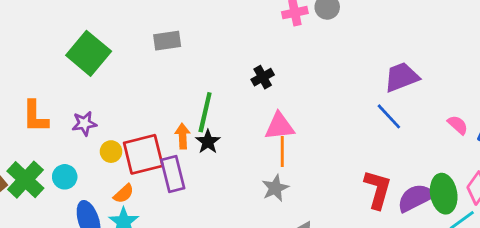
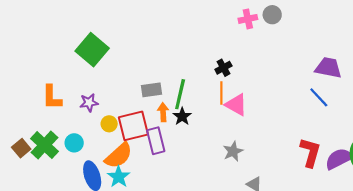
gray rectangle: (167, 41) -> (151, 90), moved
purple trapezoid: (402, 77) -> (328, 68), turned 32
pink triangle: (279, 126) -> (236, 105), turned 35
orange line: (282, 152) -> (221, 93), moved
orange semicircle: (124, 194) -> (119, 156), size x1.8

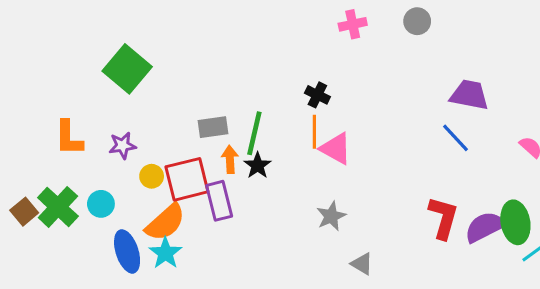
gray circle: (272, 15) -> (417, 21), moved
black cross: (223, 68) -> (317, 95), turned -35

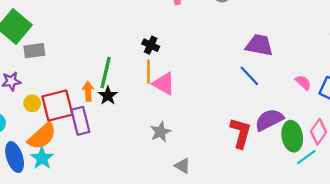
gray rectangle: (213, 127) -> (34, 51), moved
purple semicircle: (485, 227) -> (269, 120), moved

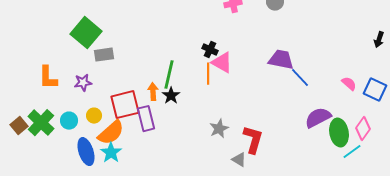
purple trapezoid: (259, 45) -> (281, 60), moved
pink triangle: (164, 84) -> (222, 63), moved
yellow circle: (32, 103) -> (94, 116), moved
red L-shape: (241, 133) -> (253, 140), moved

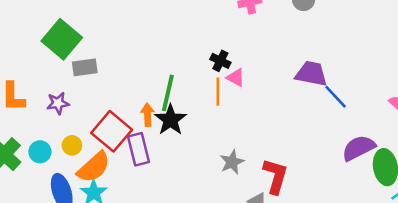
pink triangle: (222, 63) -> (236, 78), size x0.7
black star: (171, 96) -> (170, 120), size x1.4
red square: (125, 105) -> (112, 131), turned -36

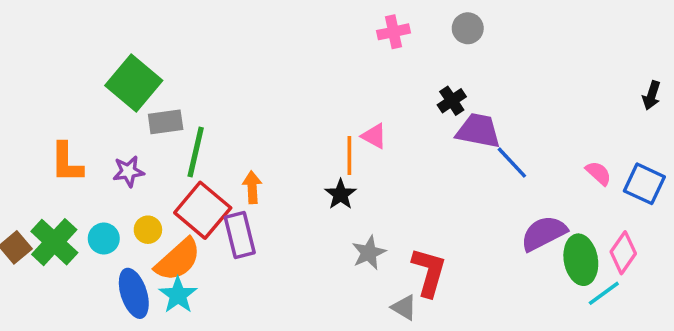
black cross: (220, 61) -> (452, 101), moved, turned 30
green line: (168, 93) -> (196, 152), moved
black star: (170, 120) -> (341, 194), moved, size x0.7

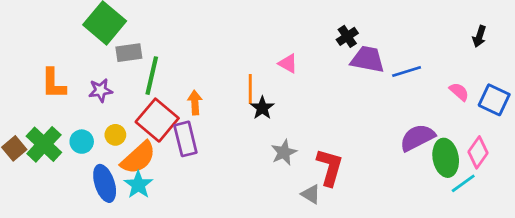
black arrow: (651, 95) -> (479, 36), moved
orange line: (349, 155) -> (250, 89), moved
blue line: (512, 163) -> (407, 71), moved, turned -64

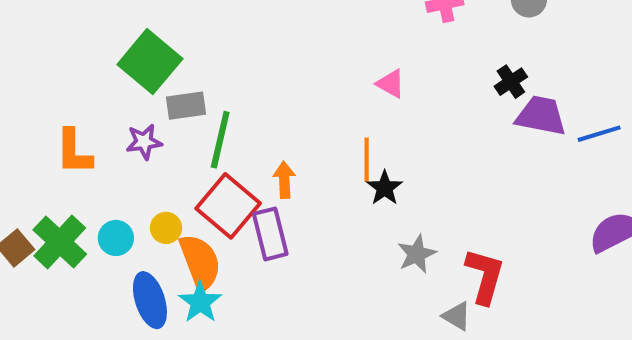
pink triangle: (288, 63) -> (391, 84), moved
purple star: (101, 90) -> (144, 142), moved
orange semicircle: (138, 158) -> (200, 262), turned -69

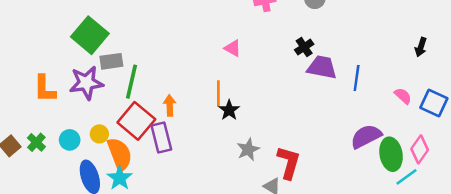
blue line: (599, 134) -> (357, 78), turned -65
purple star: (144, 142) -> (86, 83), size x1.6
green cross: (60, 242) -> (36, 142), size x0.6

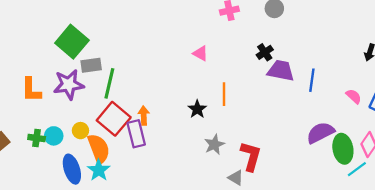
orange line: (218, 93) -> (224, 94), moved
orange arrow: (170, 105) -> (144, 116), moved
green cross: (36, 142) -> (37, 138), moved, turned -35

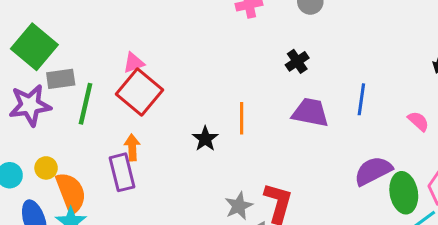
pink triangle: (200, 53) -> (134, 63), moved, turned -49
purple trapezoid: (281, 71) -> (310, 112), moved
red square: (114, 119) -> (140, 92), moved
gray star: (214, 144) -> (239, 206), moved

